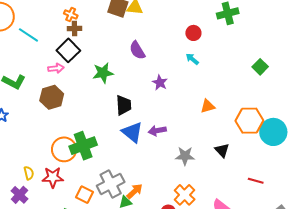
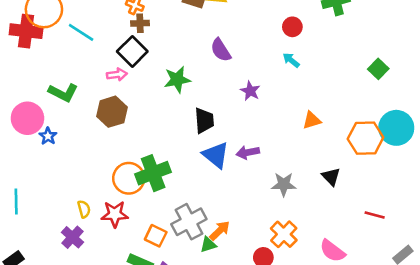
cyan circle: (273, 132) -> (396, 128), moved

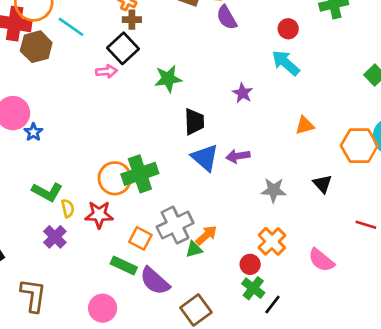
purple semicircle: (221, 50) -> (227, 18), moved
cyan arrow: (291, 60) -> (286, 63), size x1.6
green L-shape: (63, 93) -> (47, 192), moved
brown hexagon: (112, 112) -> (36, 47), moved

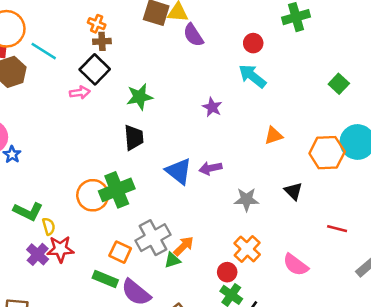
black trapezoid: (194, 122) -> (134, 138), moved
red star: (99, 215) -> (60, 249), moved

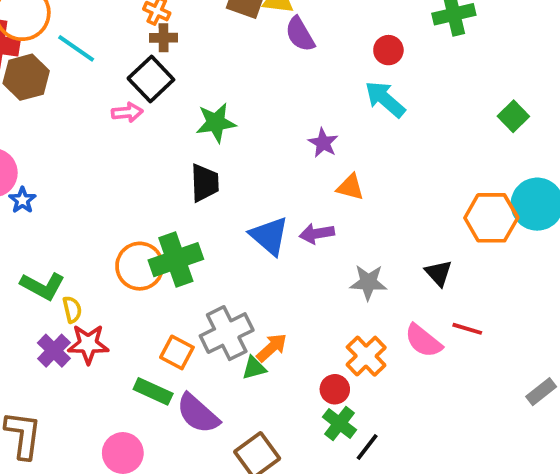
orange triangle: (274, 136) -> (350, 187), moved, turned 30
red line: (337, 229) -> (467, 329), moved
pink semicircle: (296, 265) -> (423, 341), moved

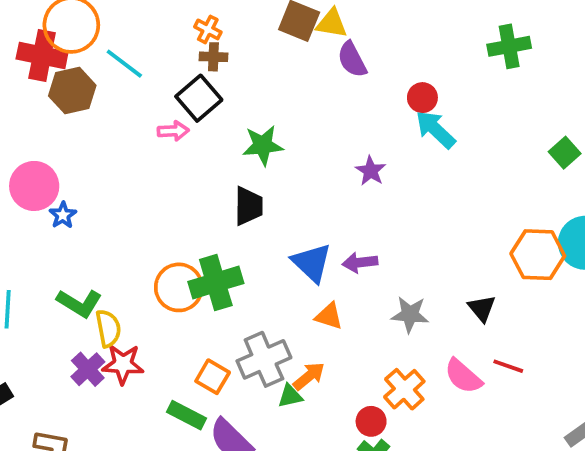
red circle: (388, 50) -> (422, 98), moved
orange triangle: (350, 187) -> (329, 316), moved
yellow semicircle: (72, 310) -> (108, 328), size x1.4

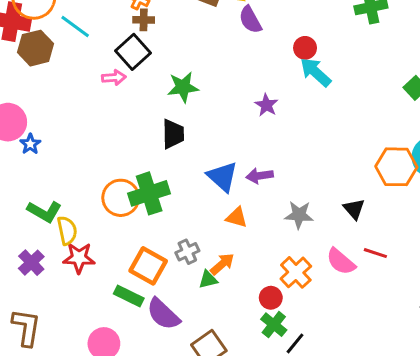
gray cross: (264, 359) -> (187, 252), size x0.6
purple cross: (88, 369) -> (31, 263), moved
orange square: (213, 377) -> (148, 266), size x1.4

